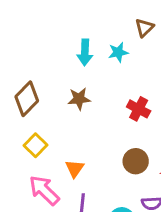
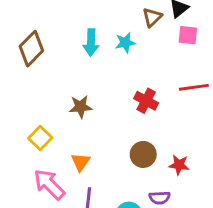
brown diamond: (27, 99) -> (31, 49), moved
brown star: (79, 99) -> (81, 107), moved

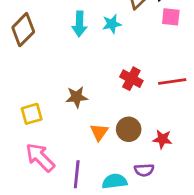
red line: (194, 87) -> (172, 82), moved
brown star: (81, 107) -> (77, 97), moved
yellow square: (40, 138) -> (32, 114), turned 30
orange triangle: (81, 162) -> (99, 132), moved

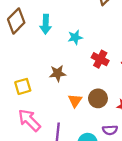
cyan arrow: (79, 24) -> (46, 24), moved
cyan star: (112, 24) -> (75, 37), moved

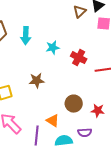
red cross: (100, 59) -> (79, 58), moved
orange triangle: (75, 101) -> (53, 121), moved, turned -32

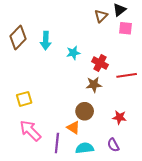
brown star: (37, 81) -> (94, 85), moved
brown circle: (74, 104) -> (85, 111), moved
purple semicircle: (85, 133) -> (113, 145), moved, turned 64

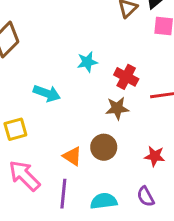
cyan arrow: (46, 41) -> (47, 93), moved, turned -72
orange triangle: (73, 128) -> (72, 156), moved

